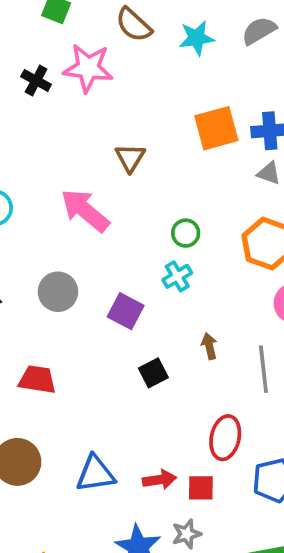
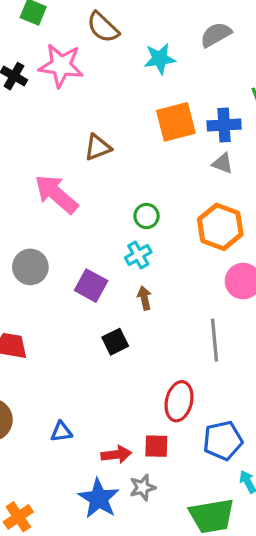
cyan star: (197, 38) -> (160, 59), moved
brown triangle: (130, 158) -> (98, 147), turned 36
brown arrow: (209, 346) -> (144, 298), moved
blue triangle: (95, 474) -> (61, 432), size x0.6
red arrow: (159, 480) -> (116, 454), moved

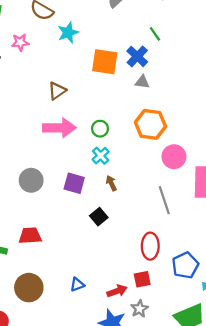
cyan star: (160, 59) -> (68, 33), moved
pink star: (61, 66) -> (20, 42), size x0.6
orange square: (176, 122) -> (105, 62), turned 36
blue cross: (224, 125) -> (137, 56), turned -30
pink arrow: (56, 194) -> (59, 128), moved, turned 152

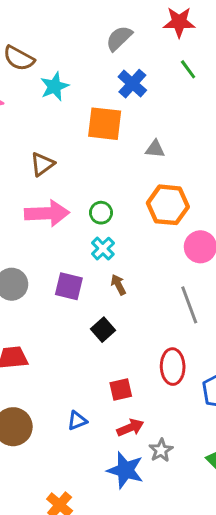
green line: (155, 34) -> (188, 69), moved
blue cross: (137, 56) -> (132, 84), moved
red square: (142, 279) -> (121, 390), moved

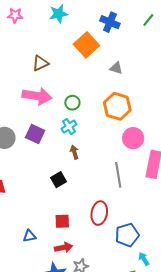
green line: (188, 69) -> (148, 20), turned 64
blue cross: (132, 84) -> (110, 22), turned -30
orange square: (105, 124) -> (86, 45), turned 30
purple square: (69, 286) -> (35, 134), moved

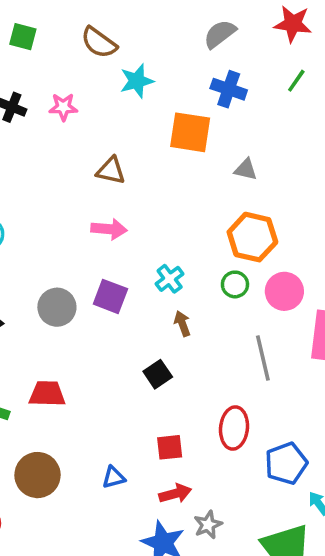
pink star: (15, 15) -> (63, 107), moved
orange square: (86, 45) -> (190, 132), turned -35
brown triangle: (40, 63) -> (111, 171), turned 42
pink arrow: (37, 96) -> (109, 229), size x0.7
green circle: (72, 103) -> (235, 284), moved

